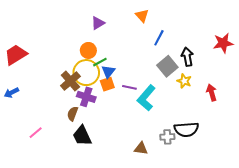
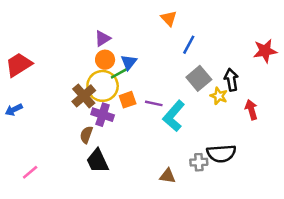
purple triangle: (98, 23) -> (103, 38), moved
black arrow: (187, 57) -> (231, 80), moved
blue triangle: (108, 72) -> (129, 62), moved
pink line: (36, 133) -> (30, 172), moved

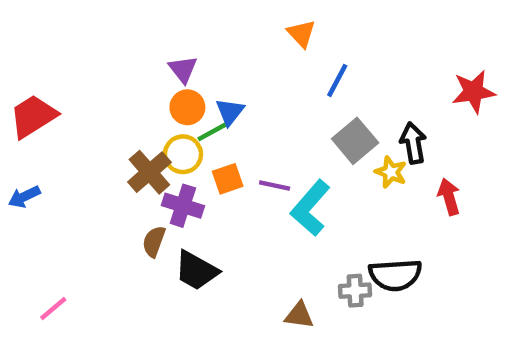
purple triangle: (103, 38) -> (183, 69), turned -36
yellow circle: (103, 86) -> (183, 154), size x0.7
black trapezoid: (98, 161) -> (196, 270), moved, turned -36

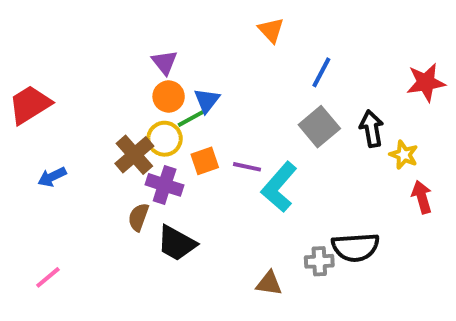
blue line: (337, 80) -> (321, 72), moved
yellow star: (391, 172) -> (404, 155), moved
blue arrow: (24, 197) -> (52, 177), moved
red arrow: (449, 197) -> (422, 197), moved

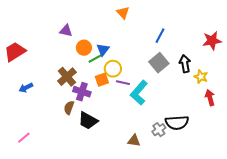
orange triangle: (271, 30) -> (123, 13), moved
purple triangle: (165, 62) -> (66, 31), moved, turned -40
yellow circle: (165, 139) -> (113, 69), moved
gray cross: (319, 261) -> (159, 130), turned -32

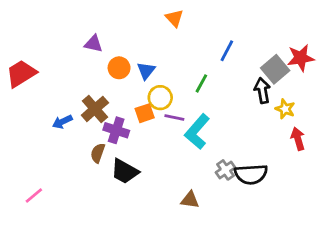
green line: (95, 59) -> (201, 83), moved, turned -32
gray square: (159, 63) -> (275, 69), moved
blue arrow: (26, 88) -> (62, 122), moved
gray cross: (159, 130) -> (225, 170), moved

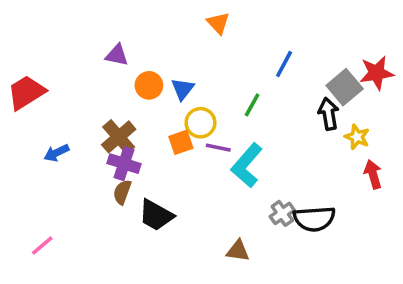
blue arrow: (62, 122) -> (56, 153), moved
purple cross: (116, 130) -> (124, 164), moved

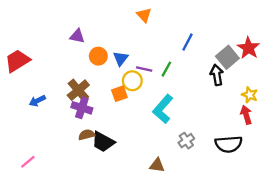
red star: (377, 73) -> (248, 48), turned -30
yellow star: (357, 137) -> (250, 95), moved
purple line: (218, 148) -> (144, 69), moved
brown semicircle: (122, 192) -> (87, 135), moved, turned 56
black semicircle: (314, 219) -> (229, 144), moved

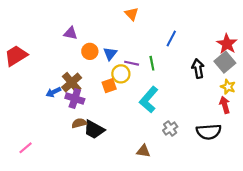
gray square: (227, 57) -> (225, 62), moved
green line: (166, 69) -> (152, 63), turned -40
blue arrow: (37, 101) -> (53, 92), moved

